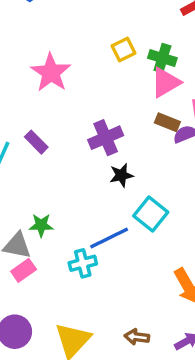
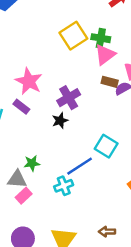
yellow square: (124, 50) -> (73, 36), size x1.6
pink star: (51, 73) -> (29, 81), moved
black star: (121, 175) -> (60, 121), moved

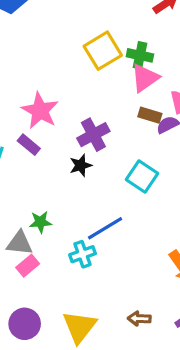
cyan square: (106, 146) -> (142, 176), moved

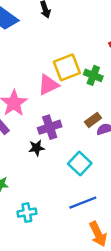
pink triangle: (145, 78) -> (48, 85), moved
brown rectangle: (150, 115) -> (93, 120), turned -63
blue line: (105, 228) -> (83, 203), moved

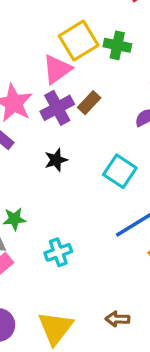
brown rectangle: (93, 120) -> (89, 103), moved
purple cross: (50, 127) -> (57, 108), moved

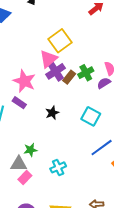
green cross: (117, 45) -> (86, 73), moved, turned -35
purple cross: (57, 108) -> (56, 71), moved

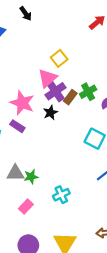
yellow square: (60, 41) -> (59, 58), size x0.7
black star: (52, 113) -> (50, 112), moved
gray triangle: (19, 164) -> (15, 173), moved

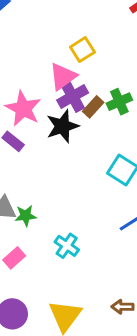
black star: (50, 112) -> (62, 126), size x1.5
cyan cross: (61, 195) -> (67, 246), turned -35

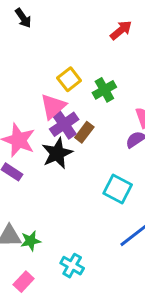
green cross: (119, 102) -> (104, 90), moved

